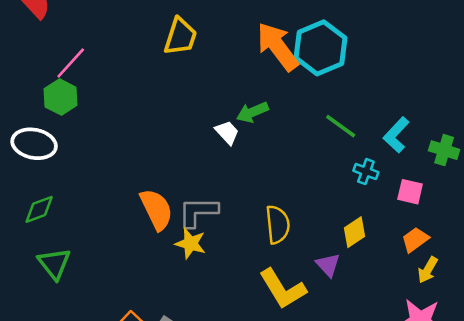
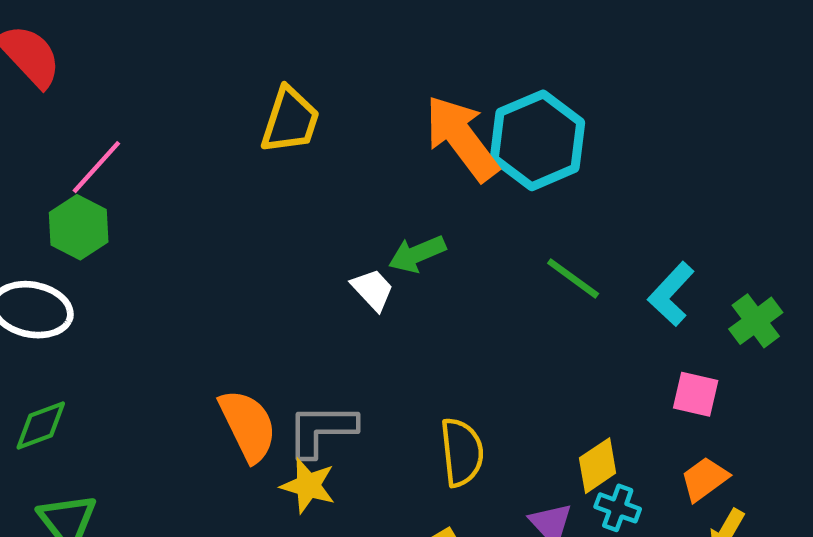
green cross: (444, 150) -> (756, 321), turned 36
cyan cross: (366, 172) -> (618, 508), moved

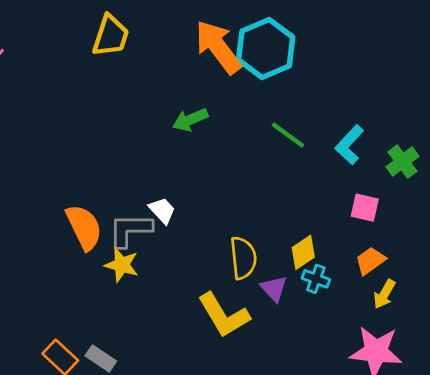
white trapezoid: (373, 290) -> (162, 210), moved
yellow semicircle: (462, 452) -> (243, 258), moved

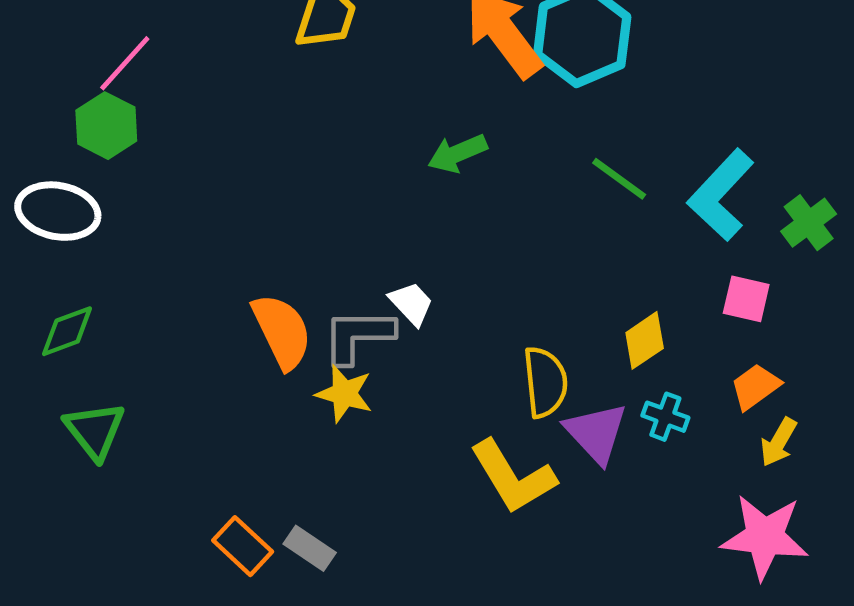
cyan L-shape: (349, 145) -> (721, 195), size x1.4
yellow diamond: (303, 252) -> (645, 340), moved
purple triangle: (274, 289) -> (596, 433), size x1.4

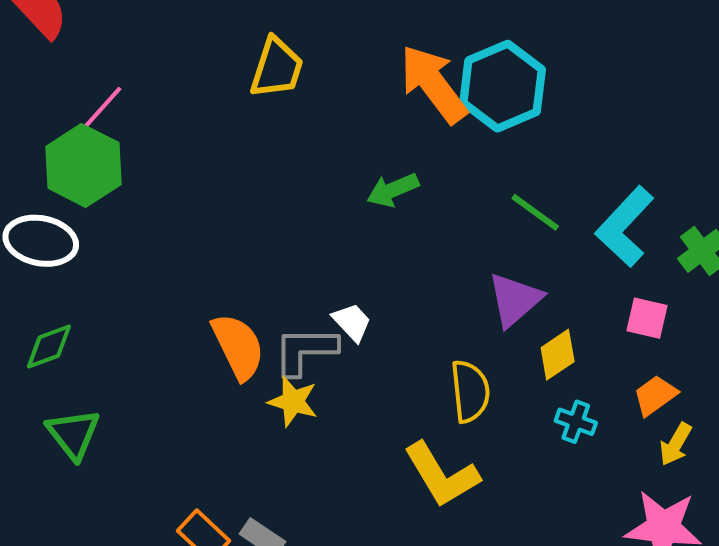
green hexagon: (106, 126) -> (83, 165), size x1.4
purple triangle: (596, 433) -> (515, 300), moved, turned 32

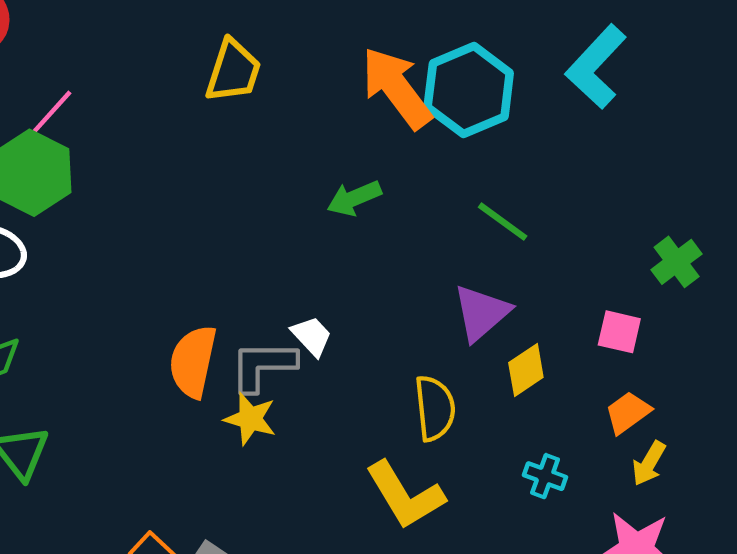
cyan L-shape: (625, 227) -> (596, 67), moved
orange semicircle: (238, 347) -> (193, 362), turned -142
cyan cross: (576, 422) -> (545, 476), moved

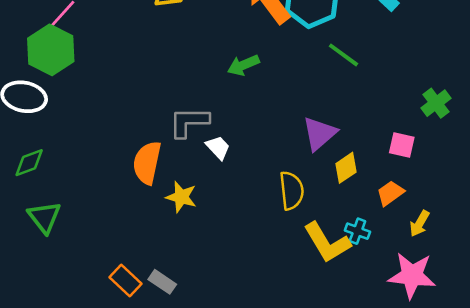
green line: (503, 222) -> (343, 55), moved
gray L-shape: (263, 366) -> (189, 122), moved
orange trapezoid: (628, 412) -> (390, 193), moved
yellow L-shape: (405, 495) -> (327, 243), moved

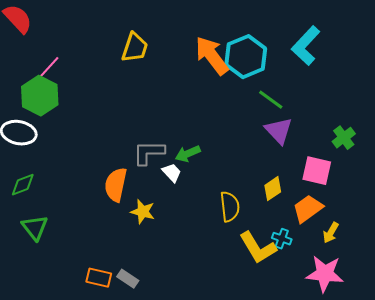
green arrow: (243, 65) -> (188, 154), moved
purple triangle: (319, 134) -> (279, 131), moved, turned -32
pink square: (402, 145) -> (317, 171), size x1.4
orange trapezoid: (390, 193) -> (308, 209), size x1.4
orange rectangle: (126, 281) -> (99, 278), turned -30

